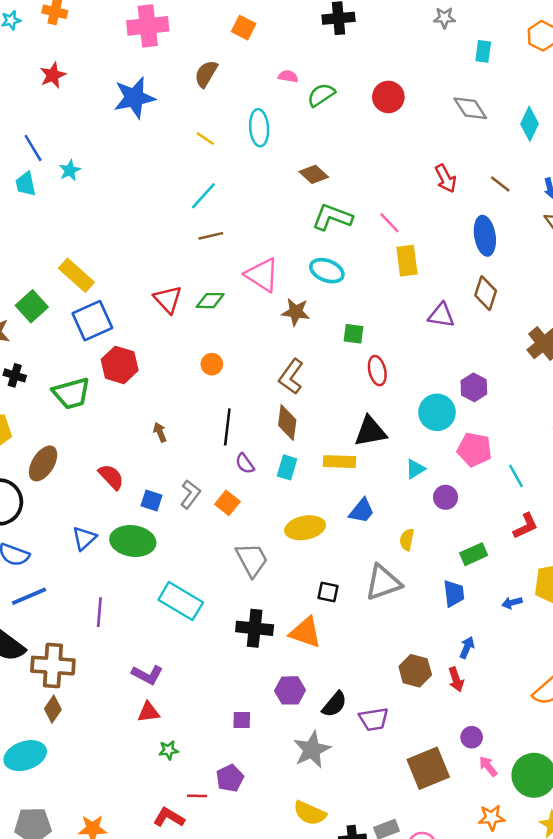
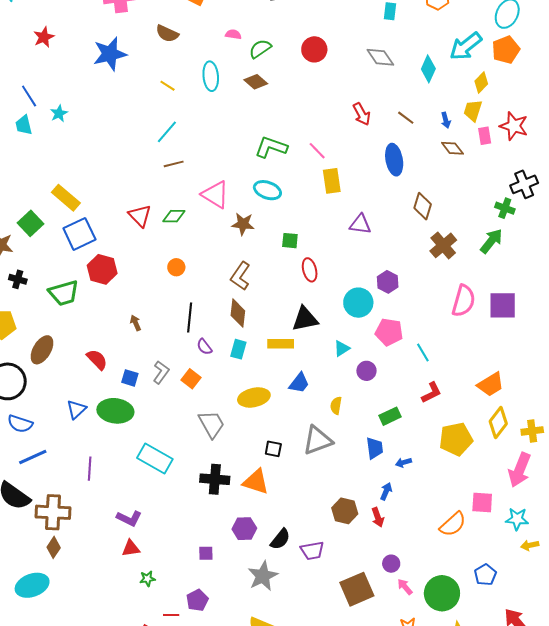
brown semicircle: (206, 74) -> (167, 34), turned -95
brown diamond: (314, 174) -> (256, 82), moved
brown diamond: (486, 293) -> (423, 206), moved
blue arrow: (512, 603) -> (403, 462), moved

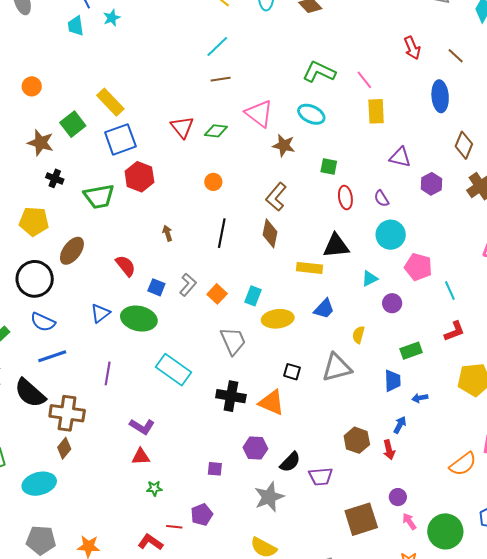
purple hexagon: (388, 282) -> (431, 184), moved
purple semicircle: (204, 347) -> (382, 198), moved
cyan rectangle: (238, 349) -> (253, 296), moved

